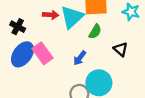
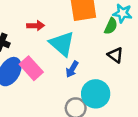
cyan triangle: (72, 17) -> (62, 44), moved, turned -30
green semicircle: (95, 32) -> (111, 26), moved

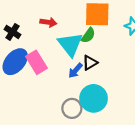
green semicircle: (111, 26) -> (88, 35), moved
black triangle: (115, 55) -> (90, 63), moved, turned 42

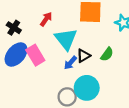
red arrow: (48, 22) -> (46, 19), turned -64
green semicircle: (88, 35) -> (107, 54), moved

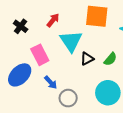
blue ellipse: (16, 55) -> (20, 75), moved
blue arrow: (70, 63) -> (51, 82), moved, turned -88
cyan circle: (87, 88) -> (108, 93), moved

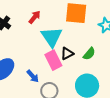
pink rectangle: (40, 55) -> (53, 60), moved

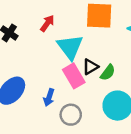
green semicircle: (89, 54) -> (108, 72), moved
blue arrow: (33, 76) -> (49, 97), turned 64

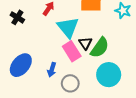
black triangle: (90, 67) -> (85, 43), turned -32
green semicircle: (108, 72) -> (100, 48), size x1.5

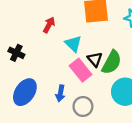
black cross: (17, 17) -> (16, 53), moved
cyan triangle: (68, 27) -> (73, 44), size x0.7

